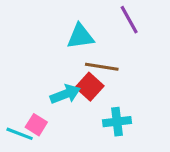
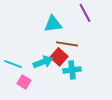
cyan cross: (117, 122) -> (72, 70), moved
cyan line: (20, 134) -> (13, 64), moved

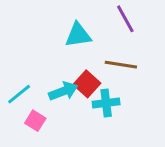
brown line: (67, 44) -> (121, 65), moved
cyan line: (13, 64) -> (19, 94), turned -60

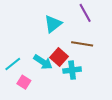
cyan triangle: (78, 35) -> (53, 24), turned -30
cyan arrow: (63, 91) -> (43, 62), turned 54

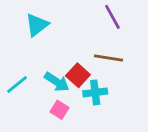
cyan triangle: (53, 24) -> (37, 25), moved
pink square: (24, 82) -> (59, 110), moved

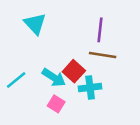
purple line: (112, 17) -> (100, 30), moved, turned 35
cyan triangle: (37, 25) -> (35, 24), turned -35

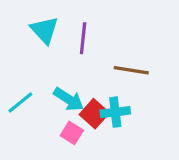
purple line: (100, 30) -> (83, 38), moved
red square: (74, 71) -> (94, 114), moved

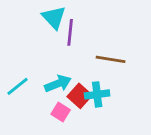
cyan triangle: (45, 30) -> (54, 18), moved
cyan arrow: (69, 99) -> (58, 84), turned -55

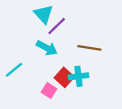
purple line: (70, 32) -> (57, 26), turned 40
cyan arrow: (58, 84) -> (47, 48), moved, turned 50

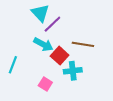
cyan line: (14, 70) -> (13, 65), turned -30
red square: (64, 77) -> (60, 56), moved

